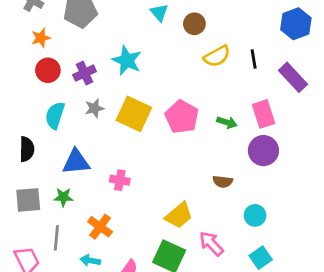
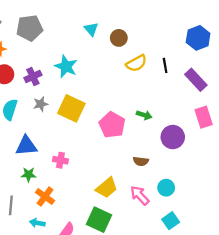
pink rectangle: (263, 114) -> (204, 117), moved
pink pentagon: (182, 117) -> (112, 125), moved
green star: (63, 197) -> (28, 174), moved
pink arrow: (211, 244) -> (140, 195), moved

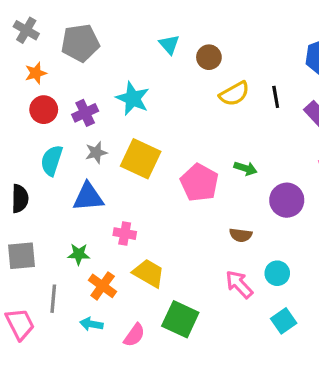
blue triangle: (26, 146) -> (88, 197), moved
yellow trapezoid: (107, 188) -> (149, 273), moved, turned -110

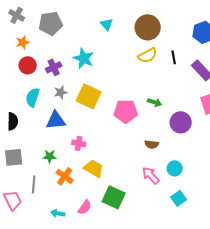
brown circle: (209, 57) -> (148, 27), moved, size x1.6
pink pentagon: (199, 183) -> (126, 111), turned -30
cyan arrow: (91, 324) -> (58, 213), moved

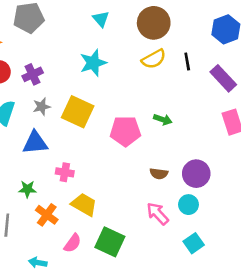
cyan star: (84, 58) -> (93, 63), moved, turned 30
purple circle: (181, 122) -> (196, 174), moved
pink semicircle: (85, 207) -> (73, 243), moved

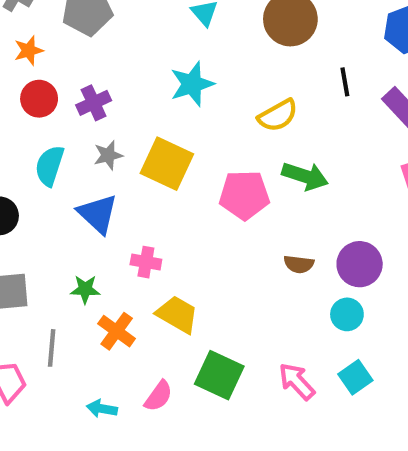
yellow semicircle: (154, 59) -> (278, 115), moved
green arrow: (163, 120) -> (305, 176), size x1.5
blue triangle: (35, 143) -> (98, 214), turned 48
pink arrow: (158, 214) -> (297, 381), moved
pink semicircle: (73, 243) -> (158, 396), moved

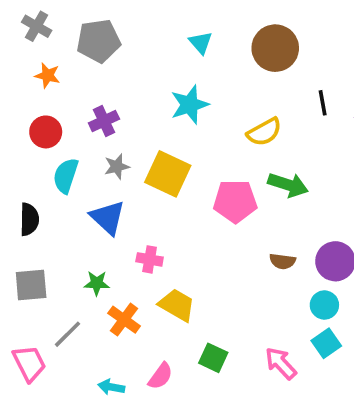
orange star: (29, 51) -> (47, 75), turned 30
red circle: (39, 99) -> (46, 132), moved
gray line: (52, 348) -> (68, 334), turned 40
green square: (219, 375) -> (213, 358), size x0.7
cyan square: (355, 377) -> (326, 343), moved

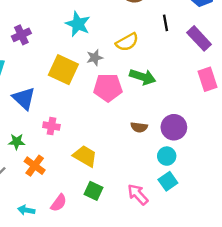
cyan star: (190, 105) -> (78, 24), turned -30
gray star: (117, 167) -> (95, 58), moved
yellow trapezoid: (177, 305) -> (85, 156), moved

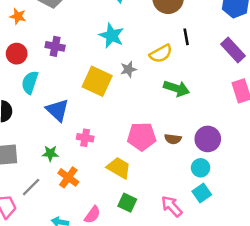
black line: (165, 23) -> (186, 37), moved
purple cross: (21, 35) -> (55, 46), turned 36
pink pentagon: (108, 88) -> (142, 137), moved

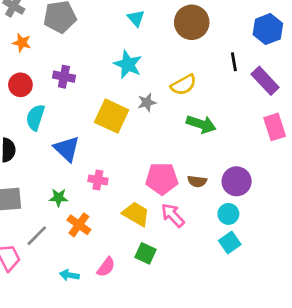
black line: (186, 37) -> (234, 62), moved
pink arrow: (172, 206) -> (173, 215), moved

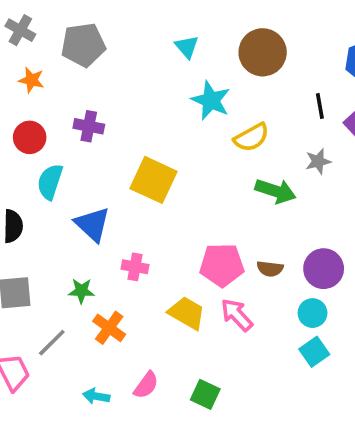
cyan star: (128, 64) -> (211, 100), moved
gray star: (147, 102) -> (318, 161), moved
green square: (145, 253) -> (205, 394), moved

